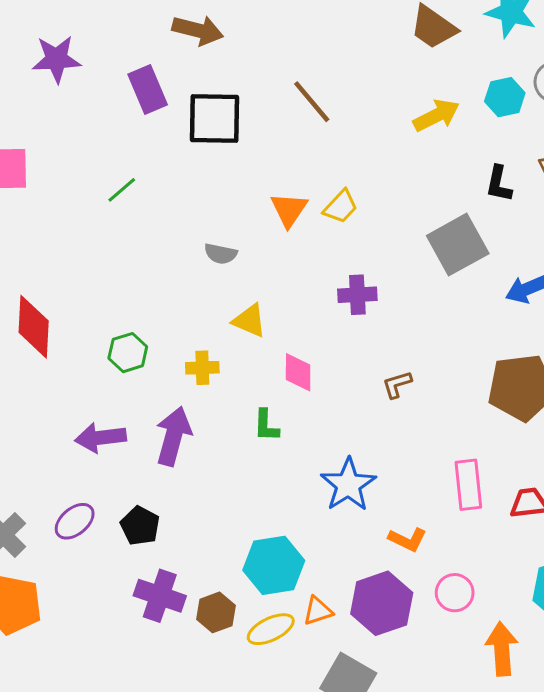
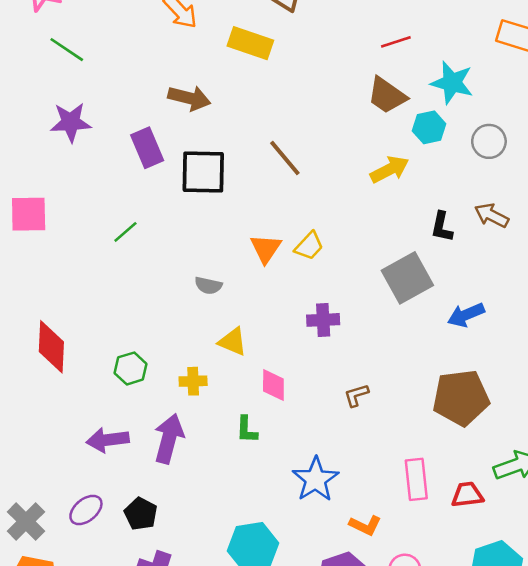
cyan hexagon: (505, 97) -> (429, 127), moved

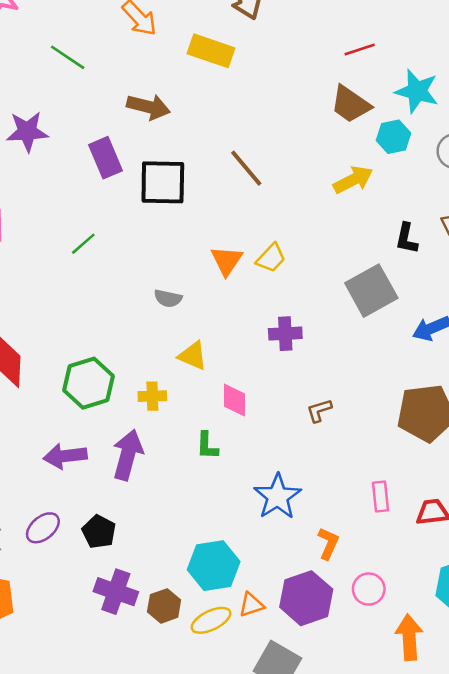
green line: (67, 50) -> (68, 57), moved
green hexagon: (131, 368) -> (89, 383), size x1.5
pink rectangle: (416, 479) -> (380, 496), size x0.7
orange L-shape: (365, 525) -> (328, 543), turned -92

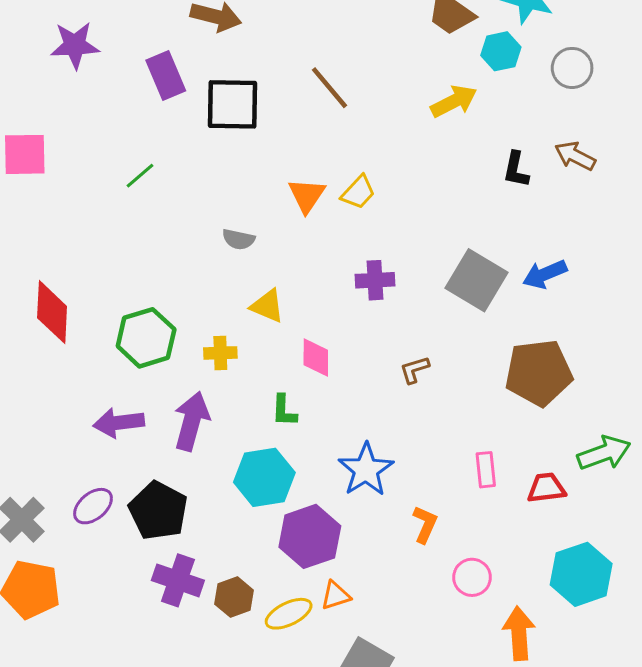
gray square: (371, 291) -> (477, 280), moved, turned -30
black pentagon: (99, 532) -> (158, 511), size x1.5
cyan hexagon: (214, 566) -> (264, 477), moved
purple hexagon: (306, 598) -> (310, 536), moved

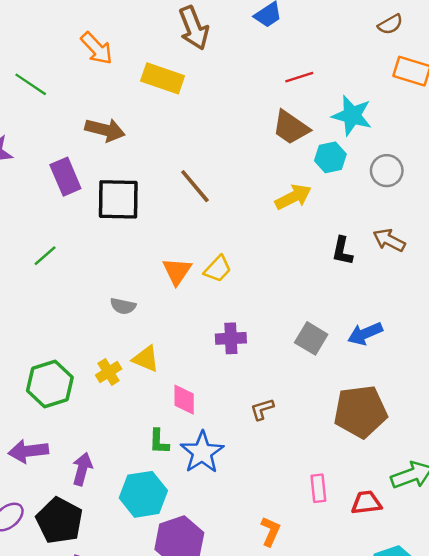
gray square: (477, 280) -> (311, 338), size x0.7
yellow cross: (220, 353) -> (109, 372), moved, turned -30
purple arrow: (192, 421) -> (82, 469), moved, size x0.7
blue star: (366, 470) -> (202, 452), moved

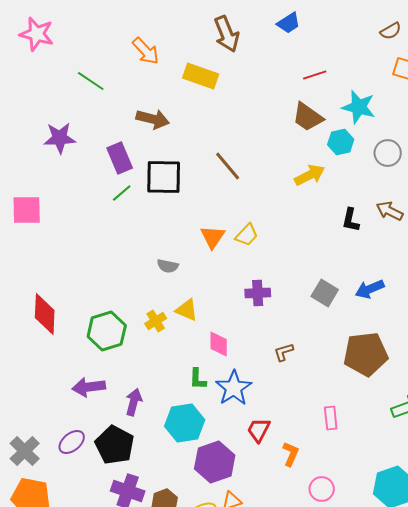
green line: (45, 256) -> (122, 193), moved
red trapezoid: (366, 503) -> (259, 430), moved, turned -56

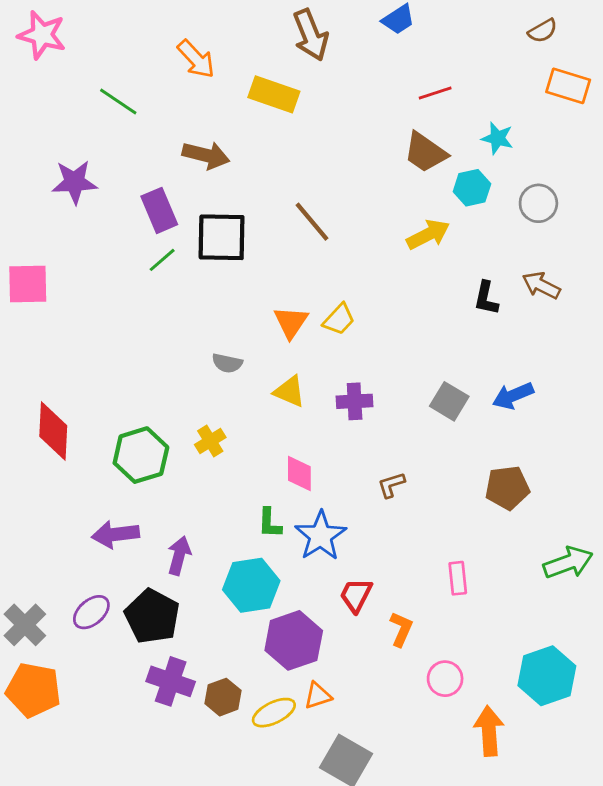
cyan star: (359, 107) -> (497, 138), size x0.7
yellow triangle: (187, 310) -> (289, 391), moved
brown pentagon: (366, 354) -> (507, 488), size x0.7

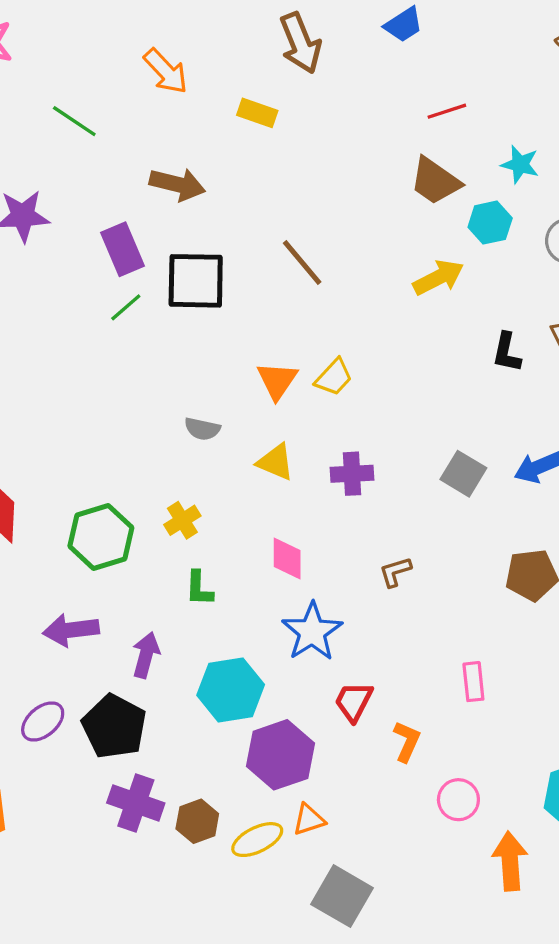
yellow rectangle: (274, 94) -> (257, 113), size x0.7
green L-shape: (270, 523) -> (199, 588), moved

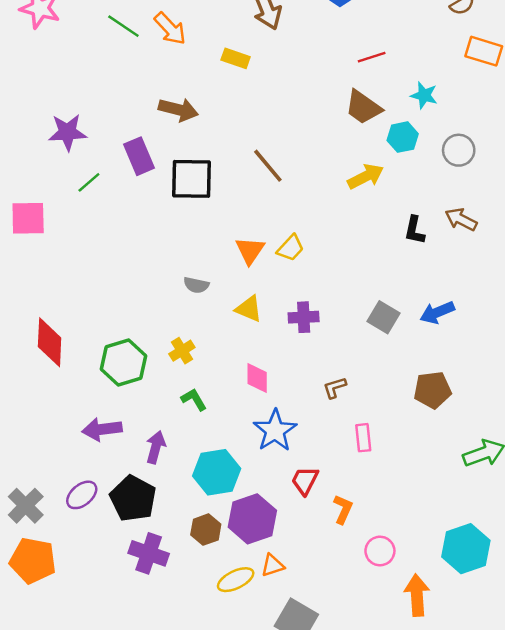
green line: (74, 121) -> (123, 26), moved
green line: (126, 307) -> (89, 182), moved
green L-shape: (199, 588) -> (194, 400), turned 148
pink rectangle: (473, 682) -> (363, 438), moved
brown hexagon: (197, 821) -> (206, 530), moved

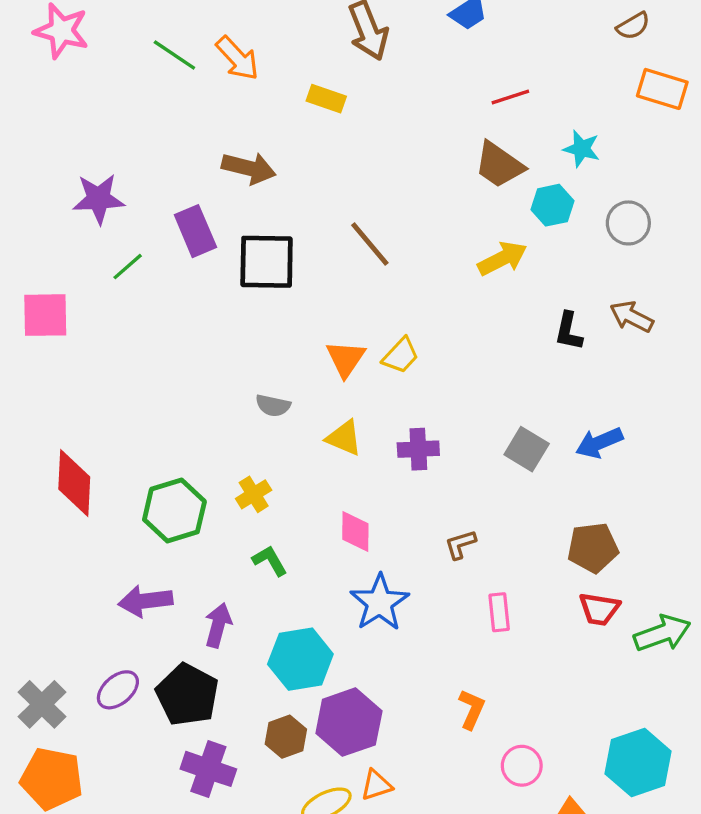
red trapezoid: (305, 481) -> (599, 609), moved, turned -108

